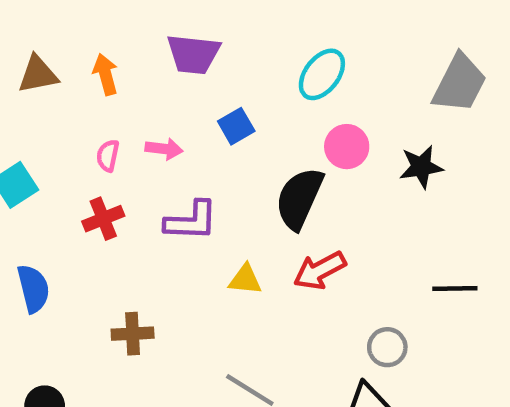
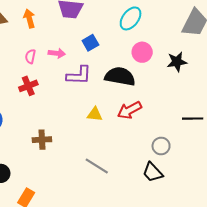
black semicircle: (299, 198) -> (120, 76), turned 76
purple L-shape: (191, 221) -> (79, 75), moved

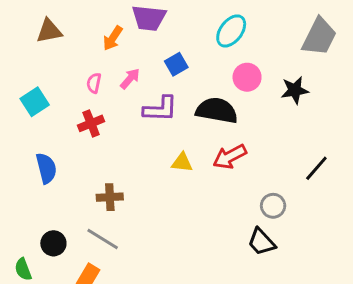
orange arrow: (29, 18) -> (113, 38), moved, turned -132
pink arrow: (57, 53) -> (130, 79), turned -56
black line: (193, 119) -> (316, 168), turned -48
gray line: (97, 166) -> (103, 239), moved

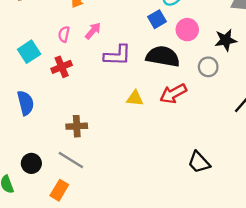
blue square: (176, 64) -> (157, 19), moved
cyan square: (35, 102) -> (29, 52), moved
gray circle: (273, 206) -> (208, 67), moved

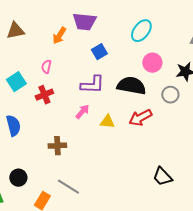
blue square: (157, 19) -> (99, 52), moved
pink arrow: (93, 31) -> (82, 112), moved
gray line: (71, 160) -> (68, 187), moved

